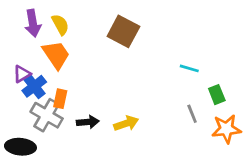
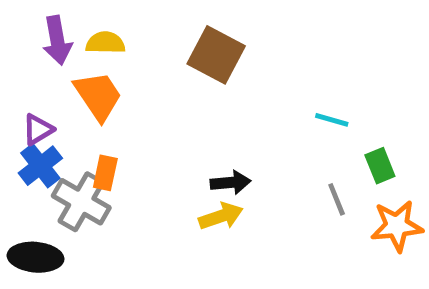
yellow semicircle: (60, 25) -> (105, 43), turned -60
blue cross: (34, 86) -> (40, 166), moved
black arrow: (88, 122) -> (231, 183), moved

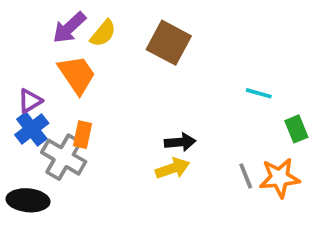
purple arrow: (57, 40) -> (69, 28), moved, turned 57
yellow semicircle: (105, 43) -> (103, 33), moved, turned 128
gray line: (337, 199) -> (246, 176), moved
orange star: (397, 226) -> (279, 178), moved

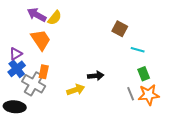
purple arrow: (69, 28) -> (37, 15), turned 72
brown square: (169, 43) -> (120, 29), moved, size x0.7
green rectangle: (296, 129) -> (144, 74), moved
yellow arrow: (173, 168) -> (76, 90), moved

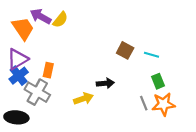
brown square: (120, 29) -> (125, 50), moved
orange trapezoid: (41, 40) -> (23, 28), moved
purple triangle: (16, 54) -> (18, 59), size x1.5
orange rectangle: (44, 72) -> (48, 70), moved

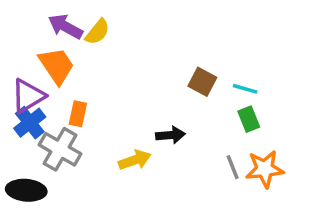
orange trapezoid: (23, 28) -> (56, 66), moved
green rectangle: (158, 81) -> (249, 119), moved

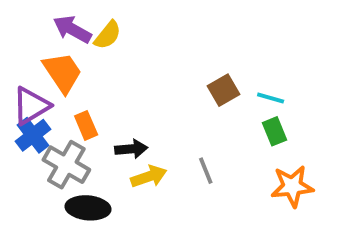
brown square: (202, 82) -> (223, 90), turned 32
orange rectangle: (78, 114) -> (86, 125), turned -35
black arrow: (170, 135) -> (131, 149), moved
gray line: (233, 167) -> (206, 171), moved
black ellipse: (26, 190) -> (88, 208), moved

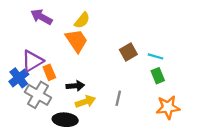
yellow semicircle: (108, 35) -> (82, 20), moved
orange trapezoid: (62, 72) -> (76, 41), moved
purple triangle: (31, 106) -> (32, 61), moved
gray line: (206, 171) -> (118, 98), turned 35
black ellipse: (88, 208) -> (65, 120), moved

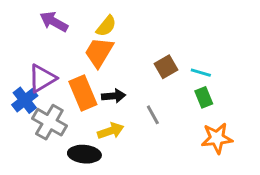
orange trapezoid: (76, 41) -> (99, 52), turned -115
orange rectangle: (49, 72) -> (83, 93), moved, size x1.6
black arrow: (75, 86) -> (114, 96), moved
gray line: (118, 98) -> (153, 115), moved, turned -42

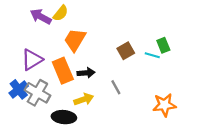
yellow semicircle: (106, 26) -> (61, 13), moved
green rectangle: (204, 97) -> (163, 45), moved
blue cross: (25, 100) -> (19, 89), moved

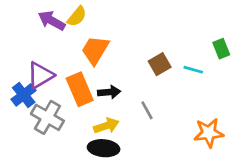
green rectangle: (163, 45) -> (221, 49), moved
blue cross: (19, 89) -> (24, 95), moved
black ellipse: (64, 117) -> (104, 148), moved

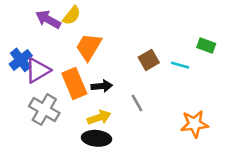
green rectangle: (221, 49) -> (206, 46), turned -48
blue cross: (24, 95) -> (21, 60), moved

